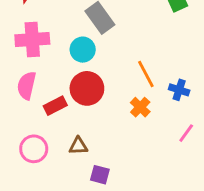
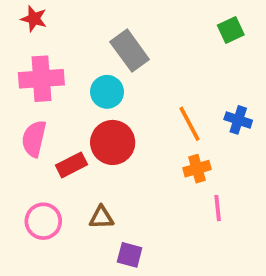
blue cross: (179, 90) -> (238, 120), moved
orange cross: (140, 107) -> (197, 169), moved, turned 30
pink line: (186, 133) -> (218, 208), moved, turned -42

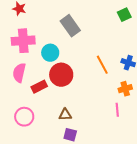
cyan circle: (107, 92) -> (50, 53), moved
orange cross: (197, 169) -> (125, 89), moved
brown triangle: (101, 217) -> (65, 115), moved

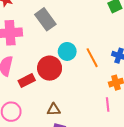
gray rectangle: (70, 26) -> (45, 19), moved
cyan circle: (50, 53) -> (67, 51), moved

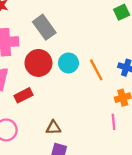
red circle: (50, 68) -> (38, 63), moved

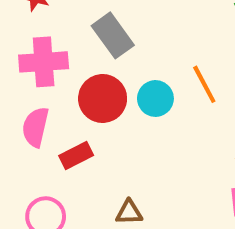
orange line: (96, 70) -> (204, 84), moved

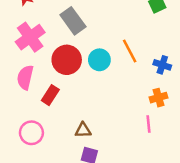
pink cross: (44, 62) -> (30, 37), turned -32
red rectangle: (76, 155) -> (50, 95), turned -30

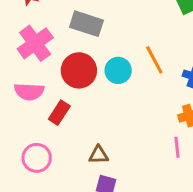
gray rectangle: (73, 21) -> (86, 24), turned -36
pink semicircle: (25, 77) -> (29, 92), turned -100

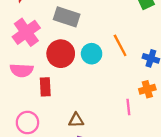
red rectangle: (59, 113) -> (45, 87), turned -36
pink line: (177, 147) -> (128, 107), moved

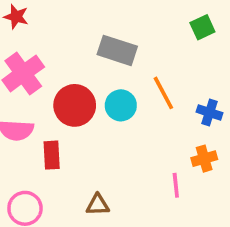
gray rectangle: (67, 17) -> (117, 50), moved

